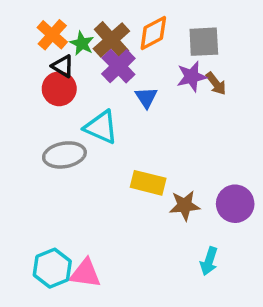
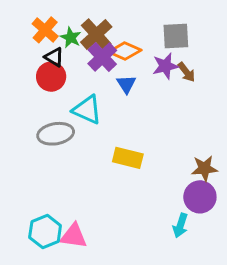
orange diamond: (153, 33) -> (125, 51), moved, turned 52
purple circle: (235, 204) -> (200, 197), moved
brown star: (185, 205) -> (204, 168), moved

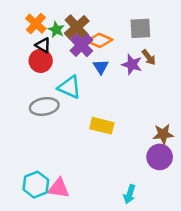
purple star: (165, 66) -> (132, 64), moved, turned 30
cyan arrow: (180, 225) -> (130, 194), moved

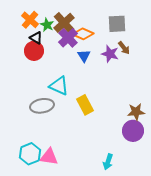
cyan triangle: (69, 87) -> (59, 86), moved
gray ellipse: (44, 106) -> (42, 106), moved
yellow rectangle: (102, 126) -> (85, 105), turned 48

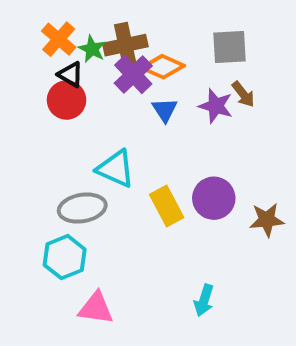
brown cross: (64, 23) -> (125, 45), turned 30
purple circle: (133, 131) -> (214, 198), moved
cyan hexagon: (30, 154) -> (65, 257), moved
cyan arrow: (108, 162) -> (204, 300), moved

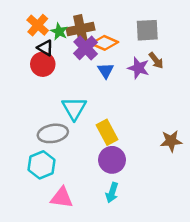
cyan triangle: (116, 169) -> (74, 108), turned 36
purple circle: (214, 198) -> (112, 160), moved
cyan arrow: (204, 300) -> (112, 193), moved

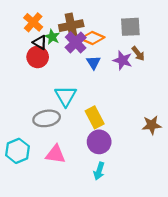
green star: (59, 31) -> (52, 37), moved
cyan hexagon: (41, 165) -> (18, 151), moved
pink triangle: (62, 198) -> (56, 154), moved

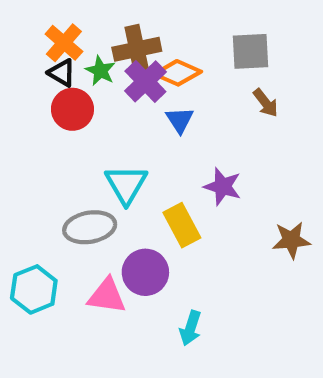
black triangle: (40, 42) -> (62, 73), moved
purple star: (123, 60) -> (223, 186), moved
purple circle: (99, 142) -> (145, 272), moved

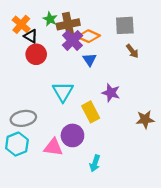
orange cross: (64, 43) -> (21, 24), moved
green star: (100, 71) -> (50, 19), moved
gray ellipse: (90, 227) -> (23, 118), moved

